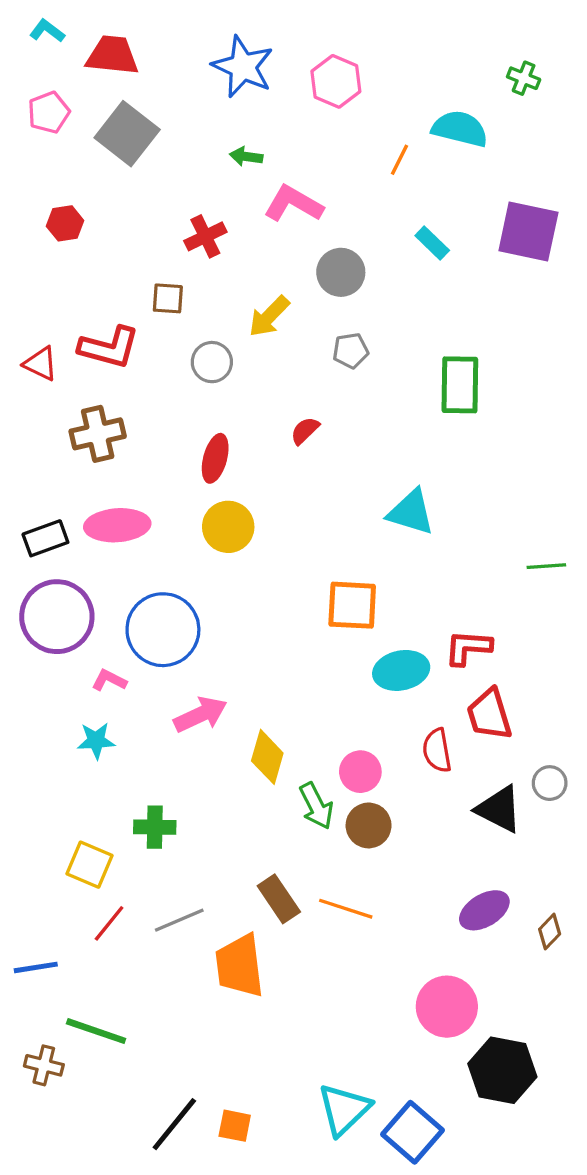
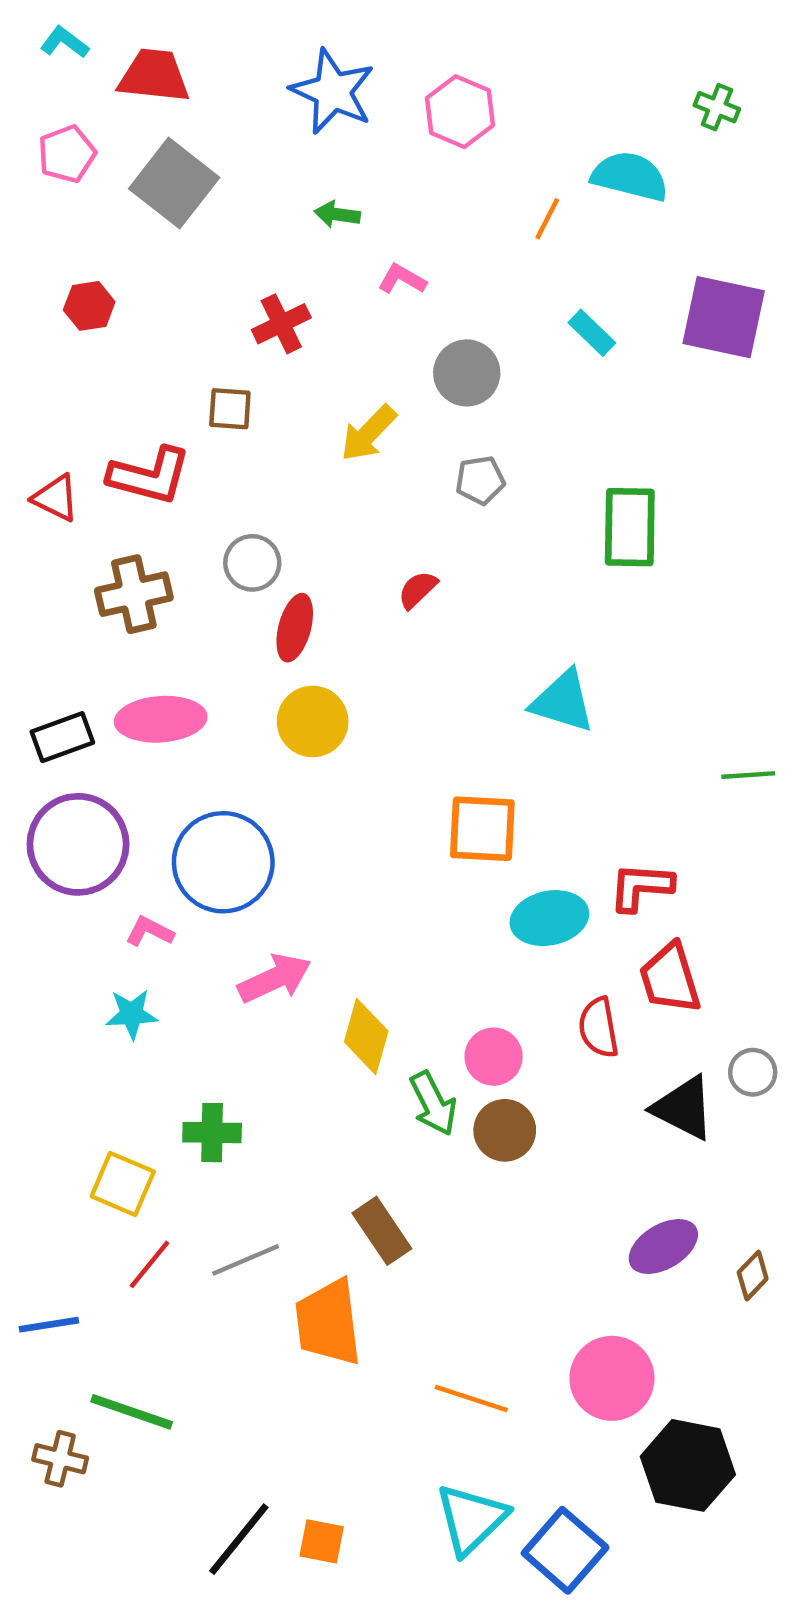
pink L-shape: (293, 204) -> (402, 279), size x0.6
gray circle: (212, 362) -> (252, 563), moved
orange line: (346, 909) -> (471, 1398), moved

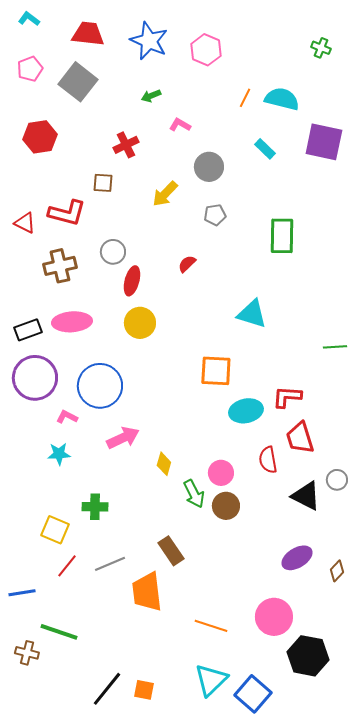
red trapezoid: (154, 76) -> (88, 34), moved
cyan semicircle: (630, 176) -> (282, 99), moved
green arrow: (337, 214) -> (151, 96), turned -30
red hexagon: (89, 306) -> (40, 137), size x1.5
yellow diamond: (366, 1036) -> (164, 464), size x0.7

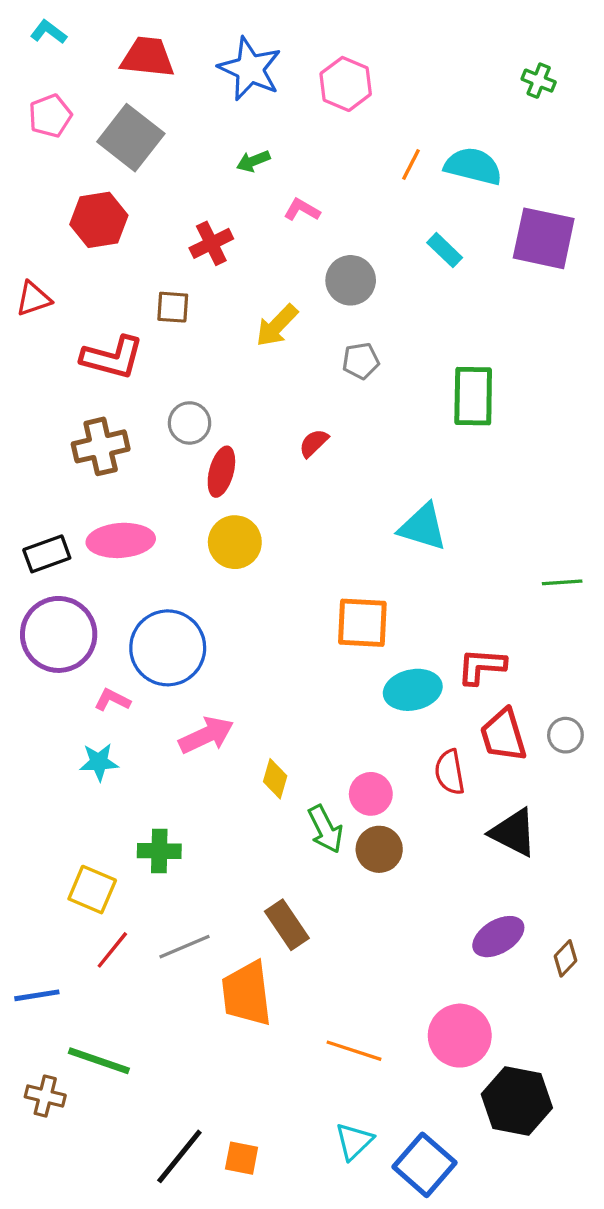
red hexagon: (40, 137) -> (99, 220), moved
red triangle: (25, 223) -> (33, 299), moved, turned -45
gray circle: (337, 480) -> (565, 735), moved
cyan triangle: (211, 680) -> (354, 1141), size x0.7

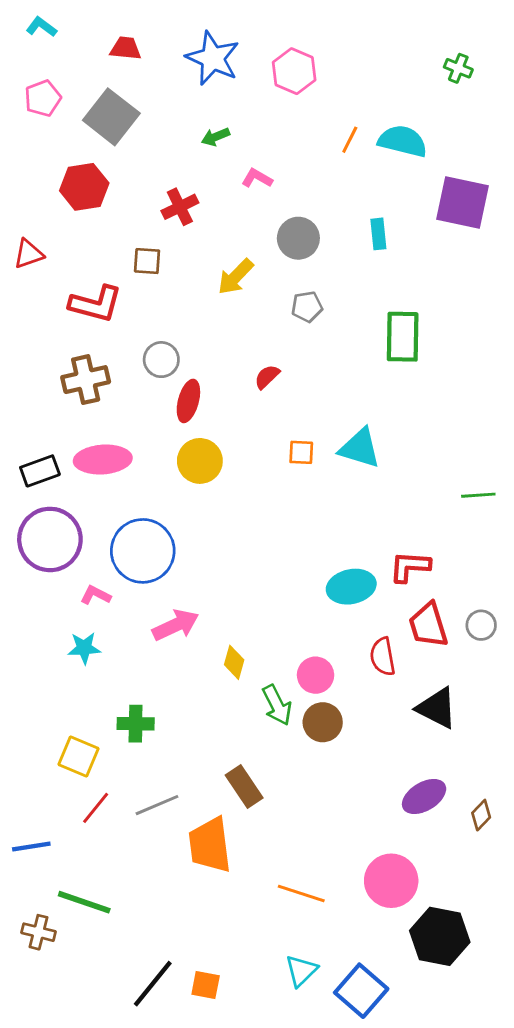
red trapezoid: (148, 57) -> (126, 48), size x0.7
cyan rectangle: (445, 250) -> (378, 234), moved, turned 40
orange square: (362, 623) -> (301, 452), moved, size x0.6

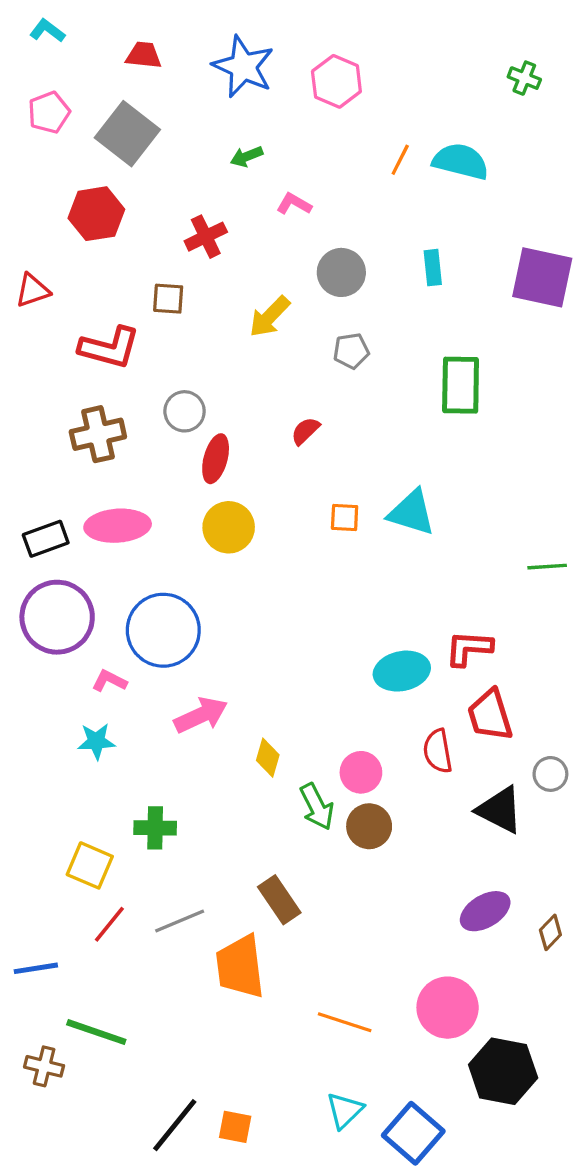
purple square: (463, 202) -> (542, 277), moved
gray circle: (481, 625) -> (550, 774), moved

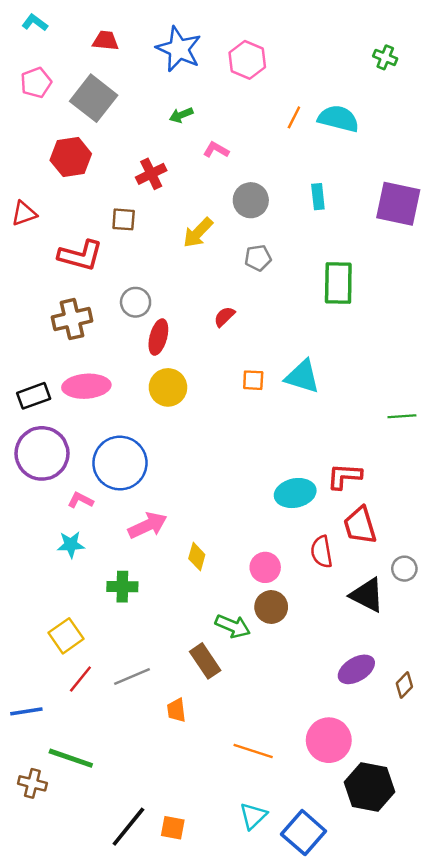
green arrow: (317, 807) -> (233, 626), moved, turned -40
green cross: (155, 828) -> (122, 587), moved
yellow square: (90, 865) -> (66, 636), turned 32
orange trapezoid: (240, 967) -> (176, 710), size x0.5

